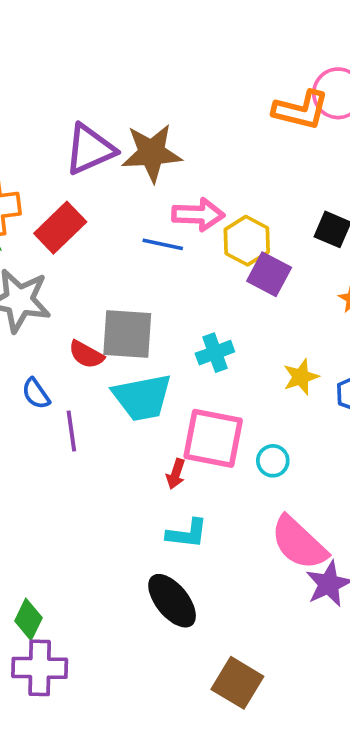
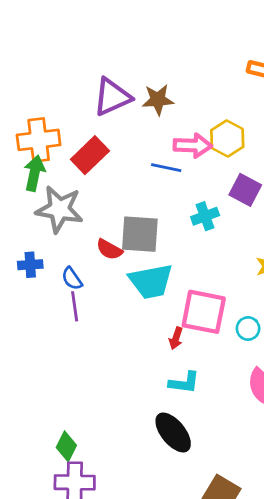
brown star: (152, 153) -> (158, 100), size x0.7
yellow hexagon: (247, 241) -> (227, 139), moved
cyan cross: (215, 353) -> (205, 216), moved
purple line: (71, 431) -> (75, 306), moved

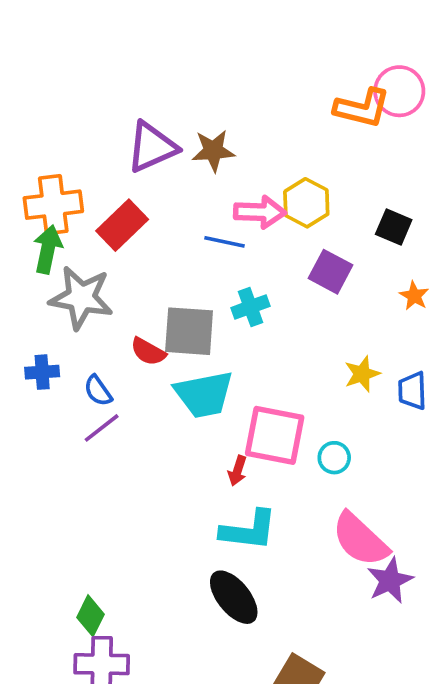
cyan cross: (205, 216) -> (250, 307), moved
purple line: (75, 306) -> (102, 428), turned 60
cyan L-shape: (184, 383) -> (249, 530), size x1.4

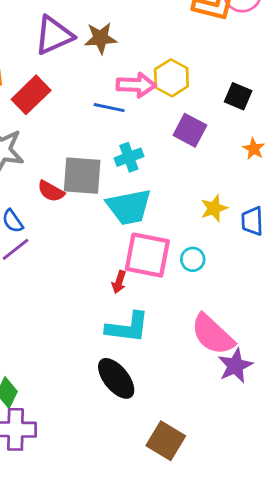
cyan trapezoid: (204, 394) -> (129, 207), moved
cyan circle: (334, 458) -> (193, 259), moved

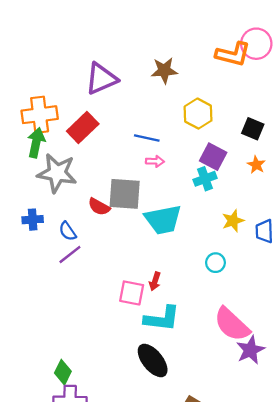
brown star: (101, 38) -> (164, 70), moved
pink arrow: (136, 85) -> (155, 161), moved, size x0.6
orange star: (254, 149) -> (256, 165), moved
cyan cross: (129, 157) -> (205, 179), moved
pink square: (147, 255) -> (132, 293), moved, size x0.7

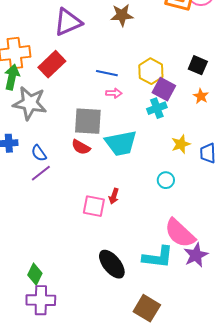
yellow hexagon: (198, 114) -> (151, 71), moved
red semicircle: (99, 207) -> (81, 147), moved
cyan L-shape: (162, 319) -> (158, 257), moved

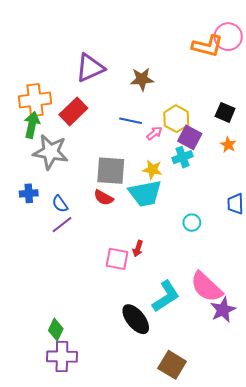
brown star: (122, 15) -> (142, 79), moved
pink arrow: (114, 93) -> (154, 133), moved, turned -42
yellow star: (181, 144) -> (152, 170), moved, turned 30
cyan circle: (166, 180) -> (192, 223), moved
cyan L-shape: (158, 257) -> (166, 296), moved, turned -40

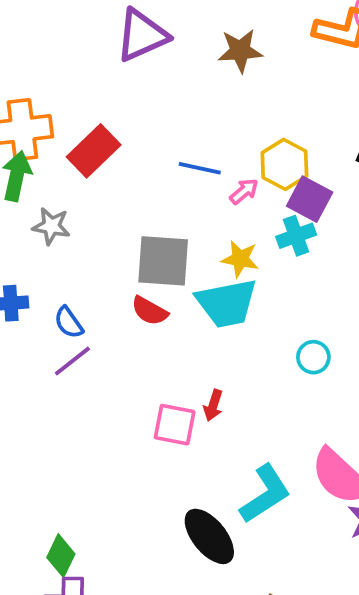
purple triangle: (90, 68) -> (142, 35), moved
brown star: (142, 79) -> (240, 51), moved
gray star: (51, 152) -> (51, 226), size x0.6

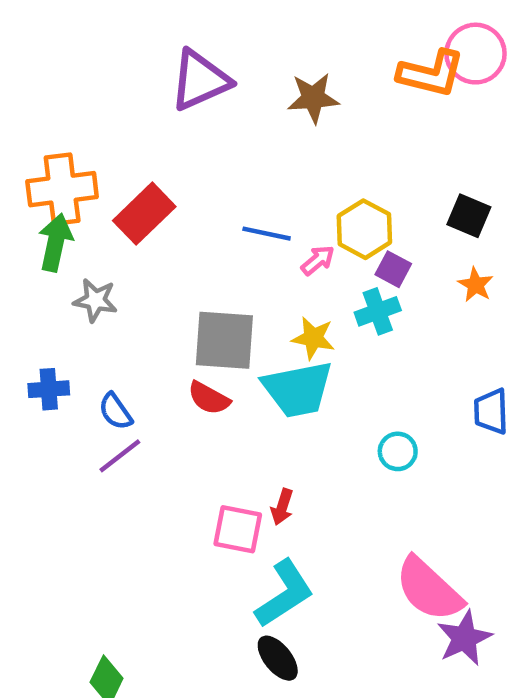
purple square: (310, 199) -> (393, 269), size x0.7
cyan L-shape: (265, 494) -> (284, 594), moved
black ellipse: (209, 536) -> (278, 658), size x0.7

